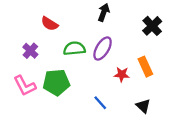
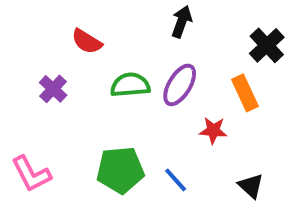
orange rectangle: (145, 67) -> (245, 93), moved
green pentagon: (56, 82) -> (120, 170), moved
pink L-shape: (25, 86) -> (31, 174), moved

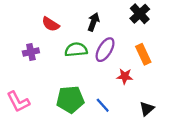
black arrow: (182, 22) -> (93, 22), moved
black cross: (267, 45) -> (140, 14), moved
purple cross: (53, 89) -> (31, 52), turned 35
black triangle: (251, 186) -> (147, 109), turned 35

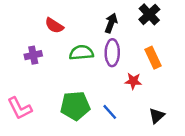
black arrow: (93, 22) -> (111, 23), moved
purple ellipse: (105, 50) -> (112, 53), turned -30

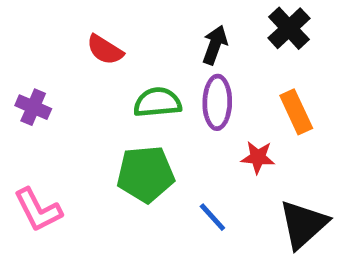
purple cross: (33, 55) -> (33, 107), moved, turned 35
green pentagon: (75, 106) -> (146, 174), moved
black triangle: (157, 116) -> (303, 224), size x1.6

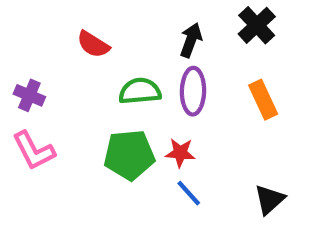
red star: (258, 157) -> (180, 153), moved
pink L-shape: (38, 210) -> (34, 151), moved
black triangle: (303, 224) -> (269, 199), size x0.7

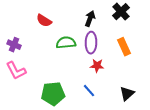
red star: (180, 153) -> (97, 66), moved
green pentagon: (129, 155) -> (53, 94), moved

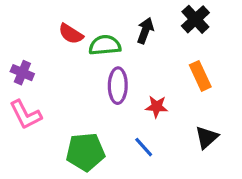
green semicircle: (66, 43) -> (105, 45), moved
purple ellipse: (91, 43) -> (118, 86), moved
black triangle: (127, 94) -> (207, 137), moved

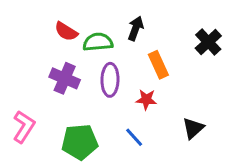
black cross: (195, 19) -> (208, 42), moved
purple cross: (22, 73) -> (65, 78), moved, size x1.4
orange rectangle: (200, 76) -> (158, 65), moved
pink L-shape: (26, 115) -> (24, 127), moved, turned -120

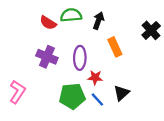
green semicircle: (98, 42) -> (71, 15), moved
red star: (146, 100) -> (95, 78), moved
black triangle: (193, 128) -> (121, 93), moved
green pentagon: (80, 142) -> (72, 96), moved

